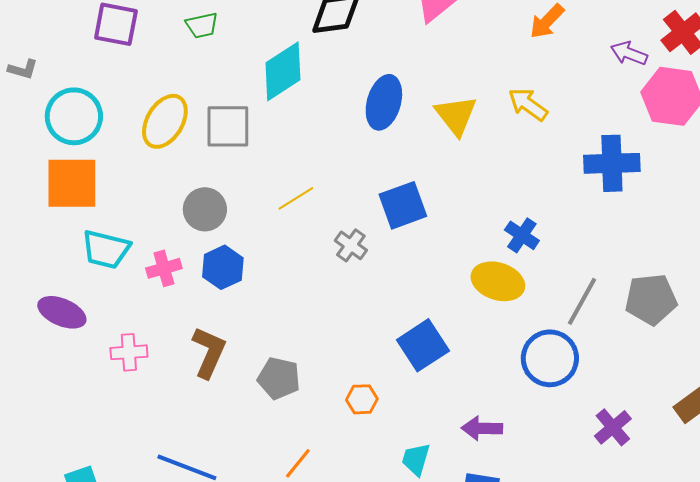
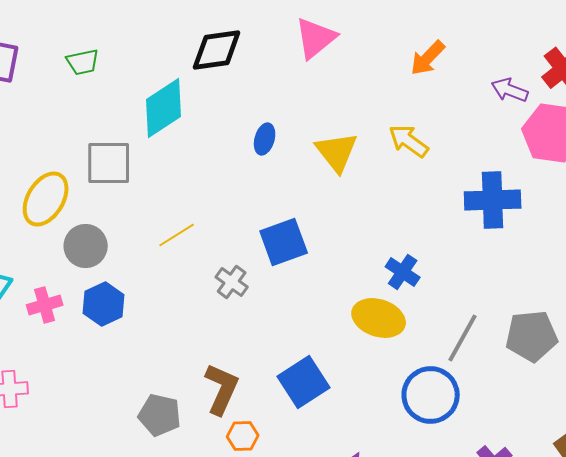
blue ellipse: (384, 102) -> (265, 139), size x0.6
yellow ellipse: (165, 121) -> (46, 199), moved
brown L-shape: (209, 352) -> (222, 389), moved

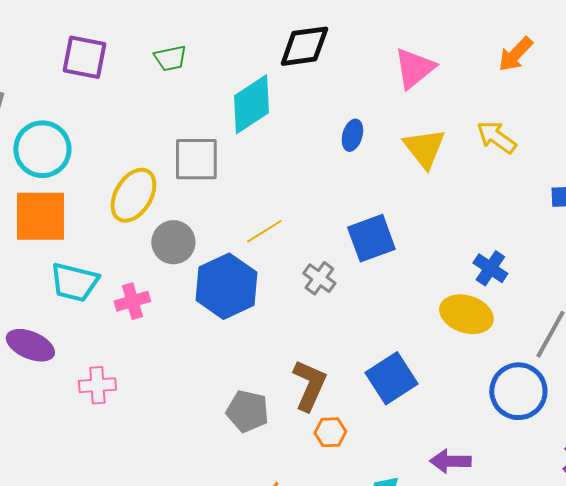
pink triangle: (316, 38) -> (414, 68), moved
blue hexagon: (104, 304) -> (226, 286), moved, size x1.5

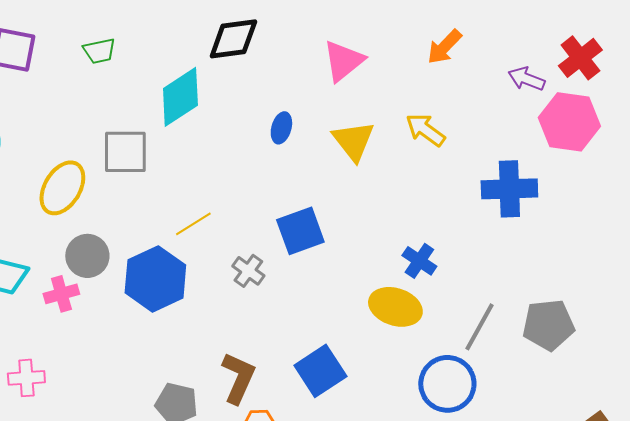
gray circle: (173, 242) -> (87, 256), moved

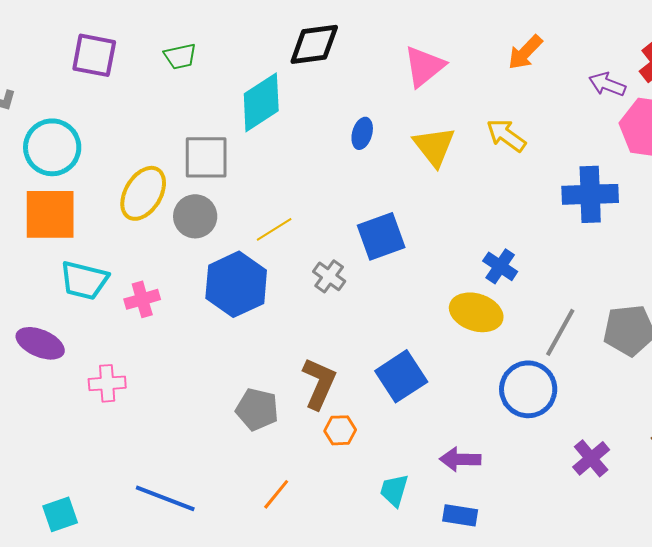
gray circle: (87, 256) -> (195, 216), moved

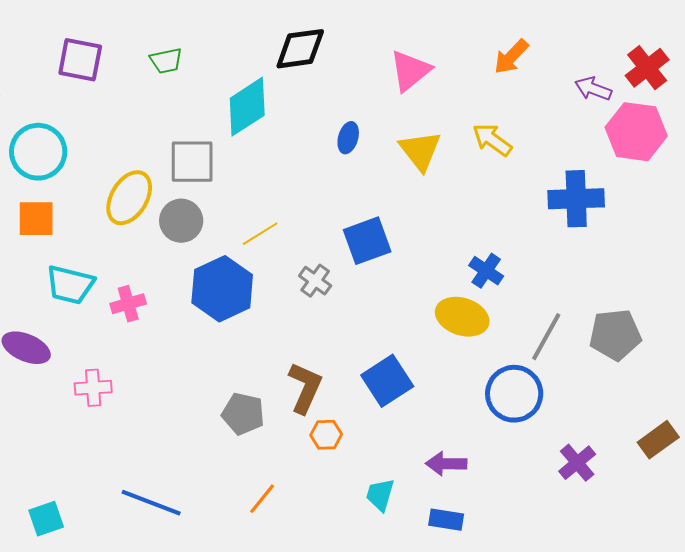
orange square: (50, 214) -> (36, 219), size x0.7

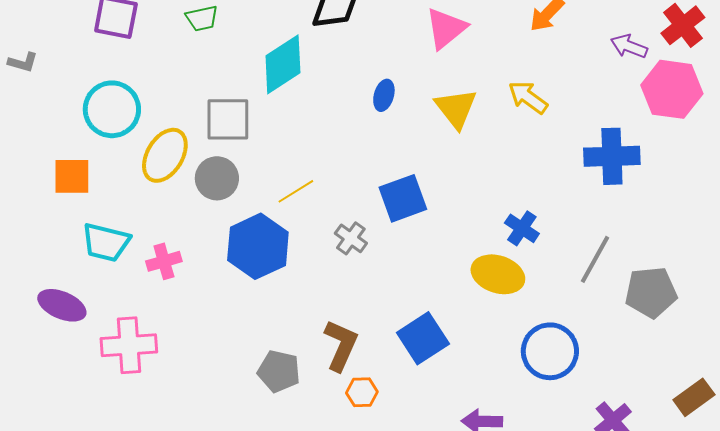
cyan circle: (38, 152) -> (112, 109), moved
gray line: (546, 337) -> (595, 259), moved
pink cross: (93, 388) -> (129, 345), size x1.5

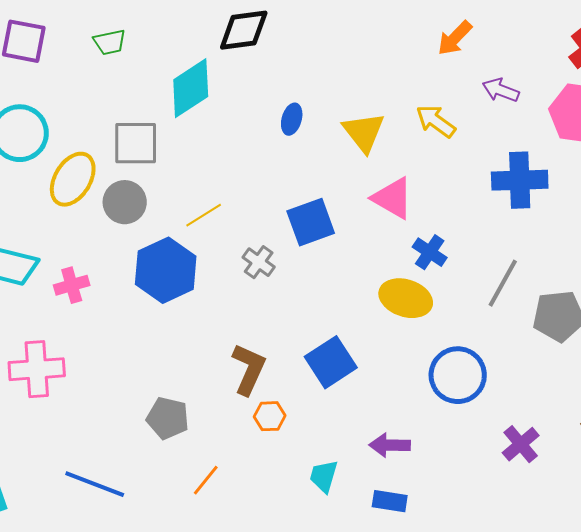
pink triangle: (446, 28) -> (393, 198), moved, turned -51
purple arrow: (629, 46) -> (501, 90), moved
gray pentagon: (279, 371) -> (168, 418), moved

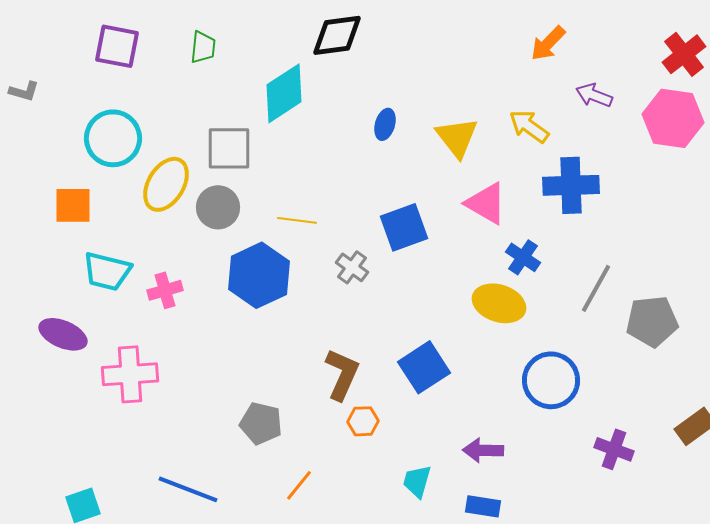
green trapezoid: (110, 42) -> (203, 47), turned -72
blue cross: (520, 180) -> (571, 185), moved
yellow line: (204, 215) -> (297, 220), turned 39
purple cross: (521, 444) -> (614, 449), turned -30

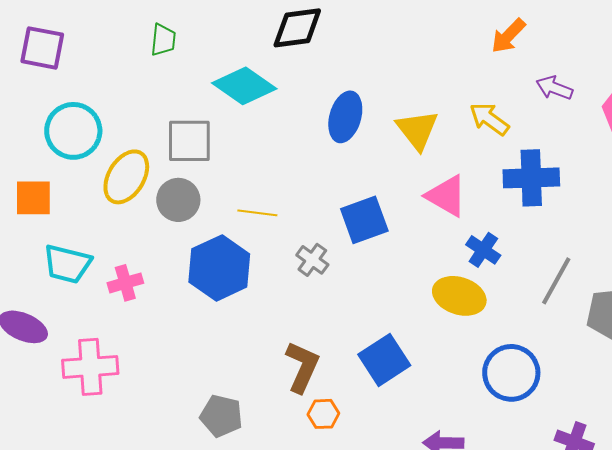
purple square: (117, 46) -> (42, 48), moved
cyan diamond: (284, 93) -> (244, 86), turned 68
blue ellipse: (385, 124) -> (345, 117), size x1.6

